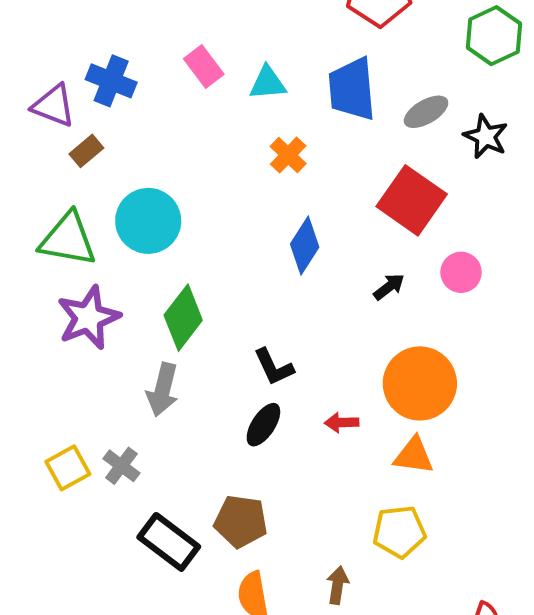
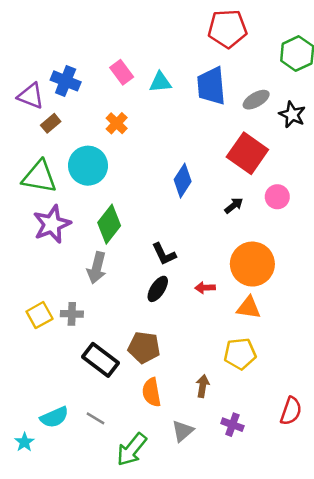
orange cross: (288, 155) -> (117, 123), moved
gray cross: (121, 466) -> (72, 314), turned -35

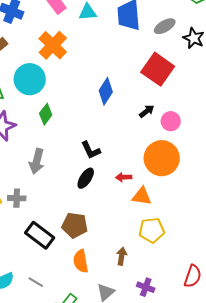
orange cross: (117, 123) -> (53, 45), size x1.6
pink circle: (277, 197) -> (171, 121), moved
green diamond: (109, 224) -> (46, 114), moved, size x0.7
orange triangle: (249, 308) -> (142, 196), moved

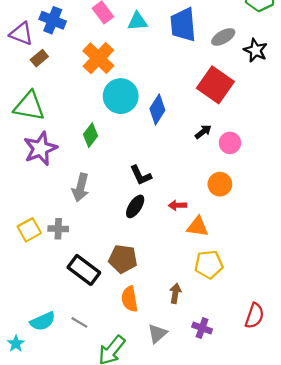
cyan circle: (30, 79) -> (121, 96), moved
orange circle: (162, 158) -> (220, 184), size x0.6

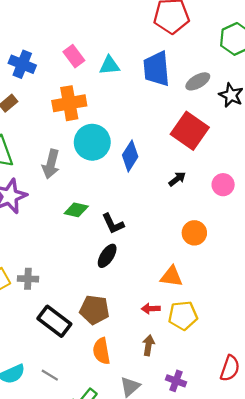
orange cross: (98, 58) -> (69, 103), turned 36
green diamond: (91, 135) -> (76, 210), moved, turned 65
pink circle: (230, 143) -> (223, 185), moved
gray arrow: (81, 187) -> (51, 164), moved
red arrow: (178, 205) -> (151, 309), moved

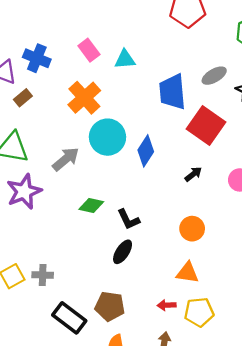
blue trapezoid: (156, 69) -> (172, 92), moved
orange cross: (69, 103) -> (84, 98), turned -32
gray arrow: (51, 164) -> (66, 159), turned -144
orange circle: (194, 233) -> (192, 229), moved

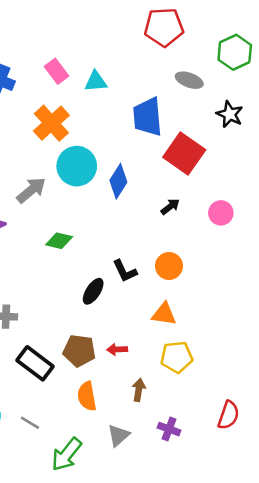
gray ellipse: (214, 76) -> (189, 80), moved, turned 50
black L-shape: (128, 219) -> (125, 271), moved
red arrow: (167, 305) -> (117, 349), moved

